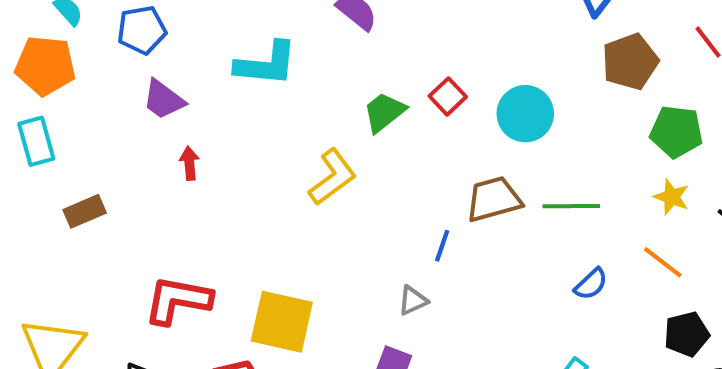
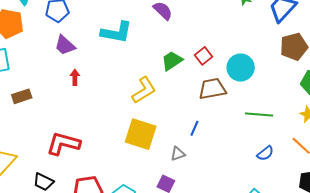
brown trapezoid: (494, 199) -> (212, 89), moved
yellow square: (282, 322) -> (141, 134), moved

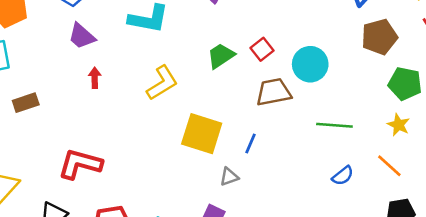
yellow L-shape: (144, 90) -> (162, 83), moved
yellow square: (141, 134) -> (202, 134), moved

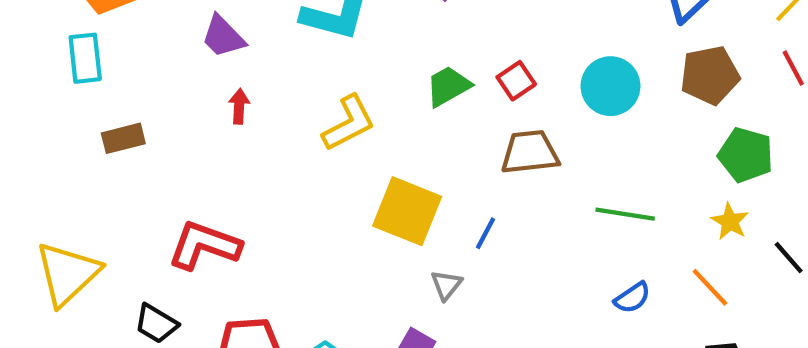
cyan circle: (310, 64) -> (610, 86), moved
gray triangle: (229, 177) -> (446, 285), turned -36

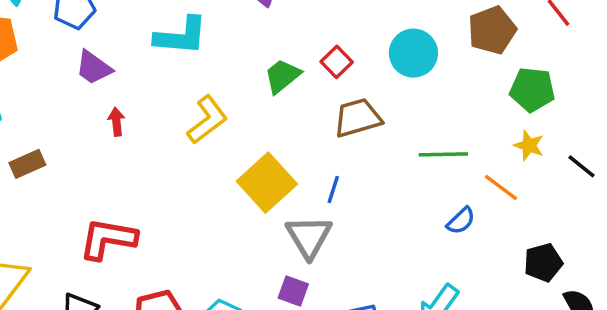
yellow square: (407, 211) -> (267, 183), turned 36
gray triangle: (446, 285) -> (309, 237), size x1.8
orange line: (710, 287) -> (501, 187), moved

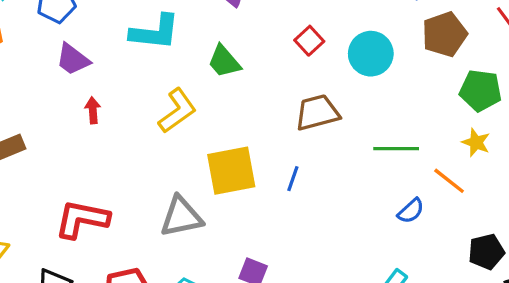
red square: (337, 62) -> (309, 41), moved
green trapezoid: (282, 76) -> (224, 61), moved, turned -93
yellow square: (267, 183) -> (231, 171), turned 30
gray triangle: (309, 237) -> (181, 217), moved, turned 48

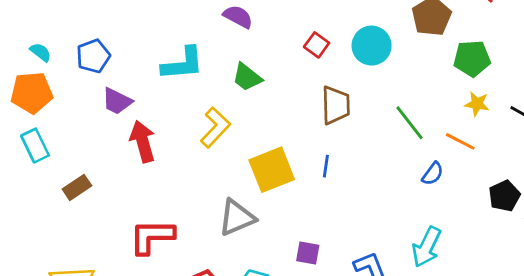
red arrow: (93, 110) -> (143, 141), size x1.8
brown trapezoid: (317, 113) -> (336, 105), turned 114
green line: (396, 149) -> (409, 123), turned 63

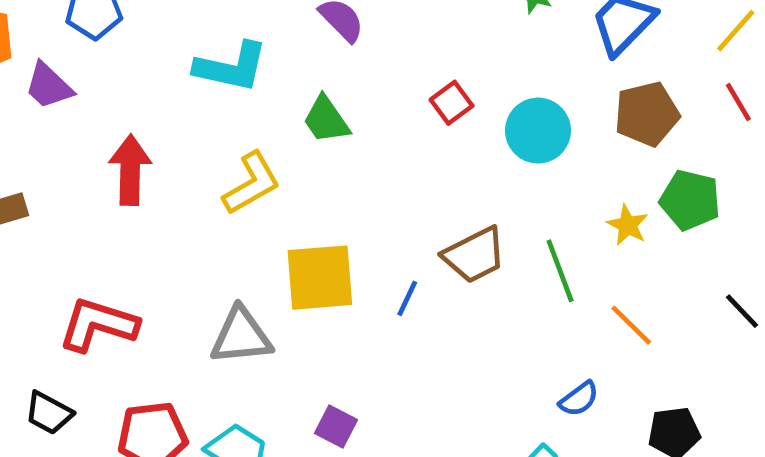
purple trapezoid: (117, 101) -> (49, 86), moved
yellow star: (477, 104) -> (628, 225), moved
brown trapezoid: (336, 105) -> (474, 255), moved, turned 48
blue semicircle: (433, 174) -> (579, 399), moved

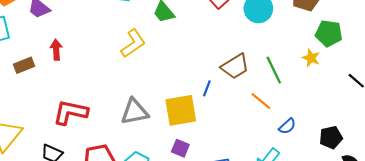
red arrow: (130, 170) -> (56, 50), moved, size x0.7
yellow star: (628, 225) -> (311, 58), moved
yellow square: (320, 278) -> (181, 110), moved
orange line: (631, 325) -> (261, 101), moved

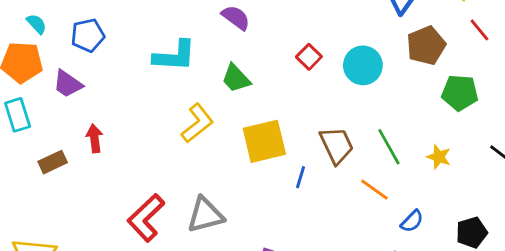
yellow star: (311, 58) -> (439, 157), moved
brown trapezoid: (235, 66) -> (337, 145), turned -80
yellow square: (181, 110) -> (264, 141), moved
red L-shape: (70, 112) -> (146, 218), moved, turned -52

